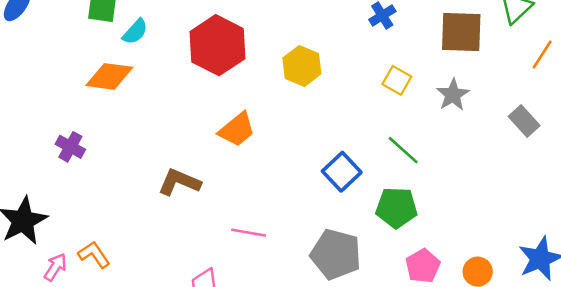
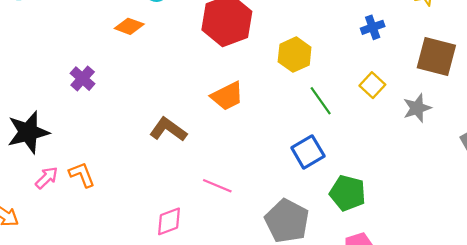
orange diamond: (109, 76) -> (129, 26), size x0.7
green line: (403, 150) -> (321, 101), moved

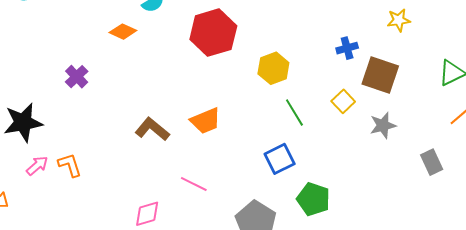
brown square: (436, 56) -> (380, 75), moved
orange trapezoid: (227, 96) -> (206, 121), moved

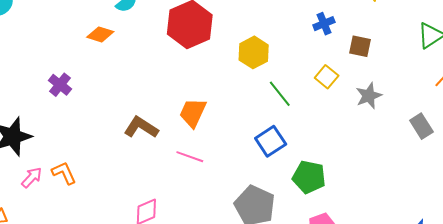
brown square: (380, 75) -> (360, 46), size x0.6
orange trapezoid: (206, 121) -> (193, 113), turned 144
pink line: (194, 184) -> (190, 157), moved

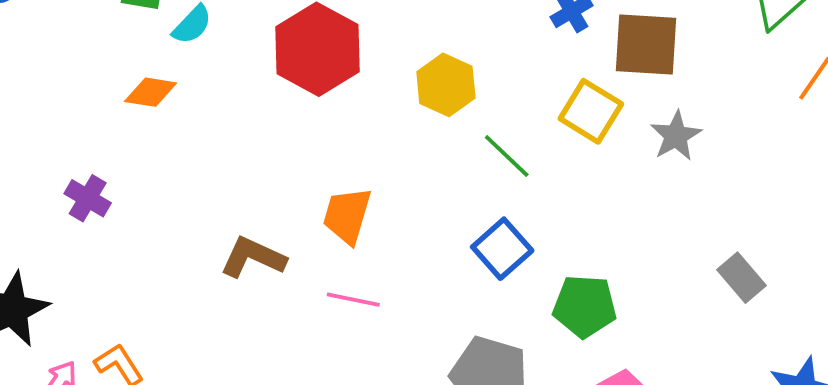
brown square: (360, 46) -> (646, 44), size x1.6
yellow square: (327, 77) -> (591, 111), size x1.4
gray rectangle: (421, 126) -> (741, 278), moved

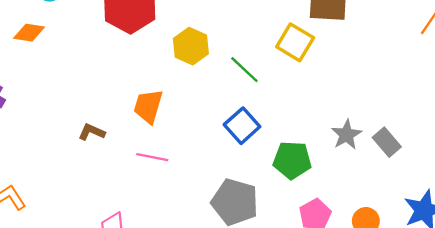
yellow hexagon: (446, 85) -> (191, 46), moved
gray star: (676, 136) -> (346, 135), moved
brown L-shape: (253, 257) -> (92, 132), size x0.7

